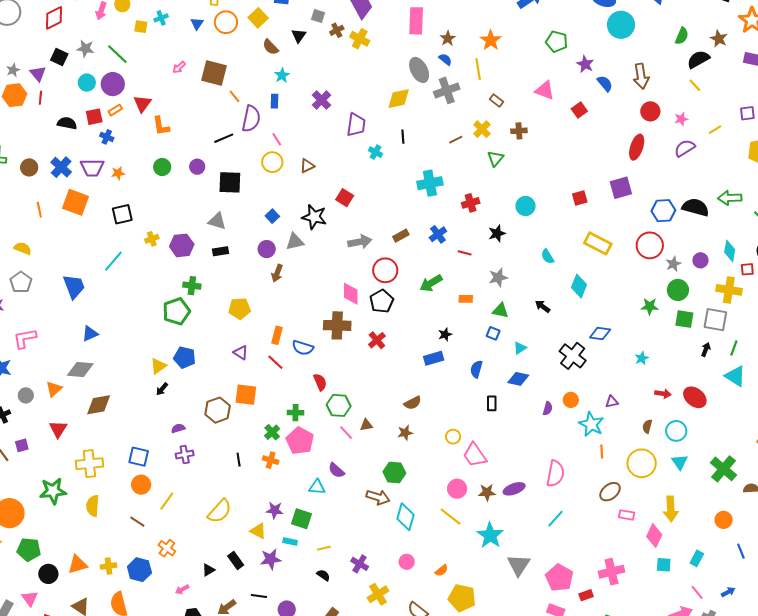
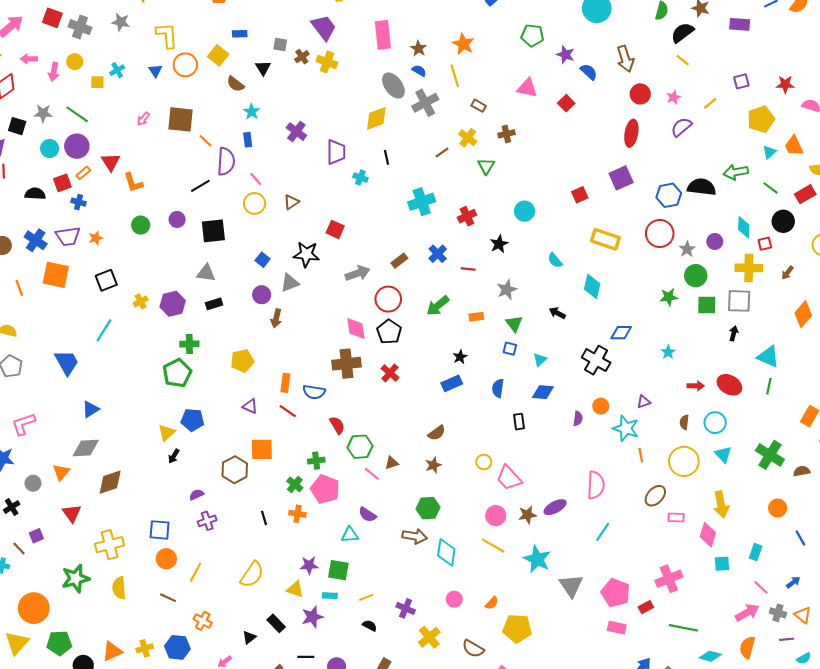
green triangle: (500, 311) -> (514, 324), turned 48
green line: (734, 348) -> (769, 386), moved

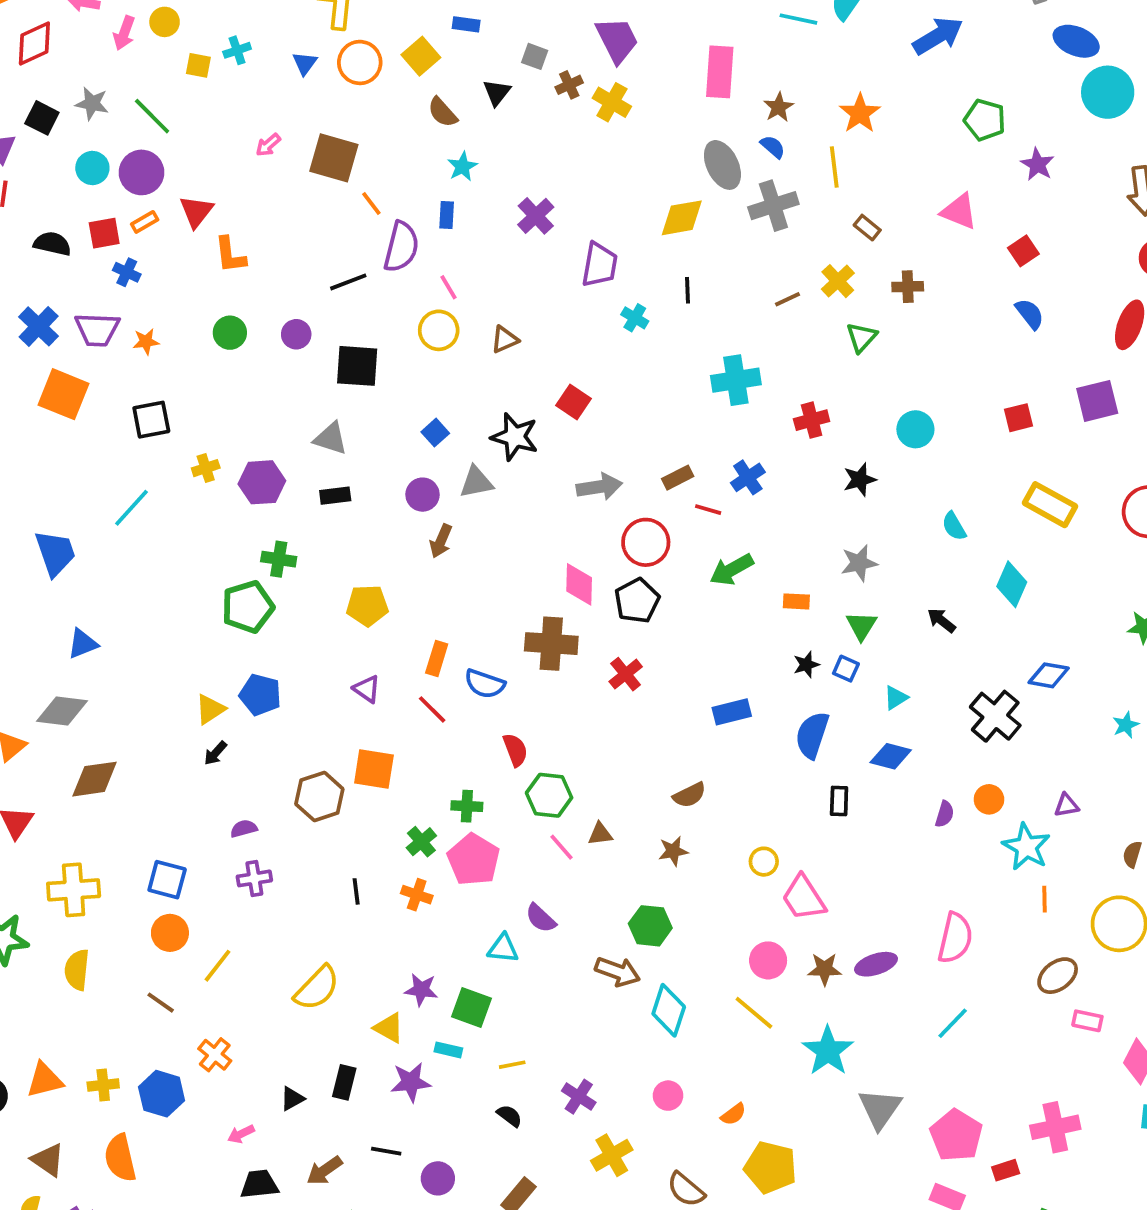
blue semicircle: (589, 72) -> (1030, 314), moved
red line: (468, 269) -> (708, 510), moved
black star: (460, 357) -> (806, 665), moved
blue semicircle: (498, 388) -> (812, 735), size x1.4
black rectangle: (276, 623) -> (344, 1082), turned 48

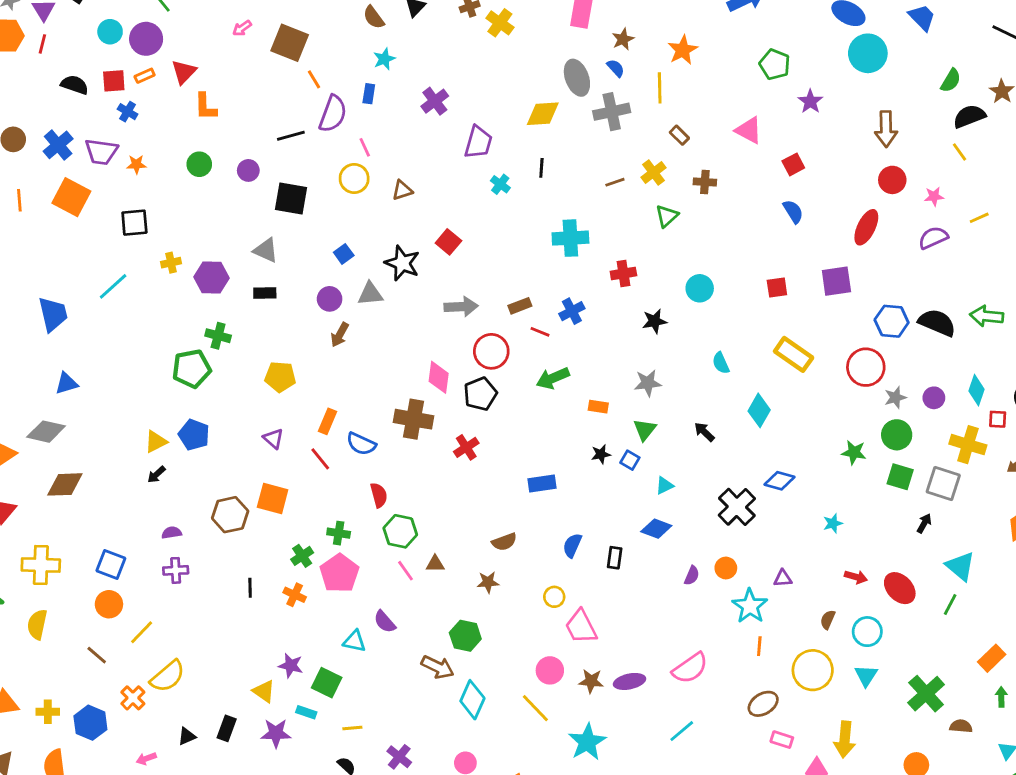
blue semicircle: (812, 735) -> (572, 545), moved, size x0.7
pink semicircle: (955, 938) -> (690, 668), turned 36
yellow semicircle: (317, 988) -> (168, 676), moved

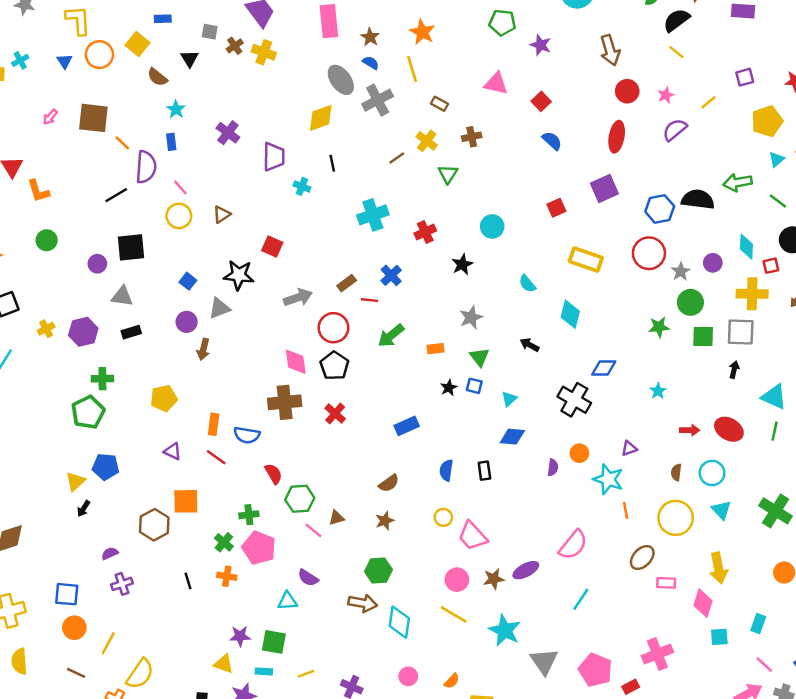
purple circle: (248, 170) -> (97, 264), moved

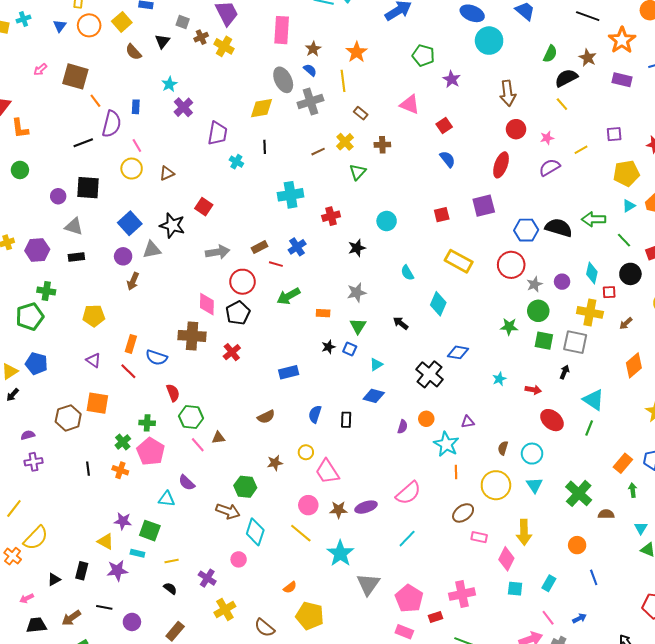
cyan star: (176, 109) -> (169, 84), moved
blue square: (188, 281) -> (130, 223), size x1.6
red arrow: (690, 430) -> (533, 390), moved
brown star: (385, 521) -> (275, 463), moved
pink circle: (408, 676) -> (239, 559), moved

